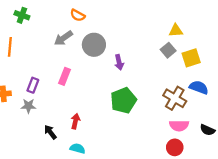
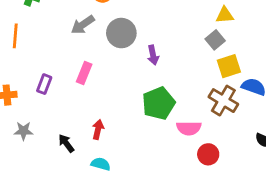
yellow square: (191, 58) -> (229, 66), moved
gray star: (28, 106) -> (23, 131), moved
pink semicircle: (179, 126) -> (189, 128), moved
red circle: (175, 147) -> (208, 154), moved

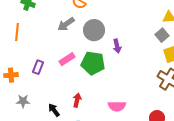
pink rectangle: (84, 73) -> (67, 59), turned 35
green pentagon: (159, 103) -> (93, 63), moved, turned 30
pink semicircle: (189, 128) -> (117, 106), moved

